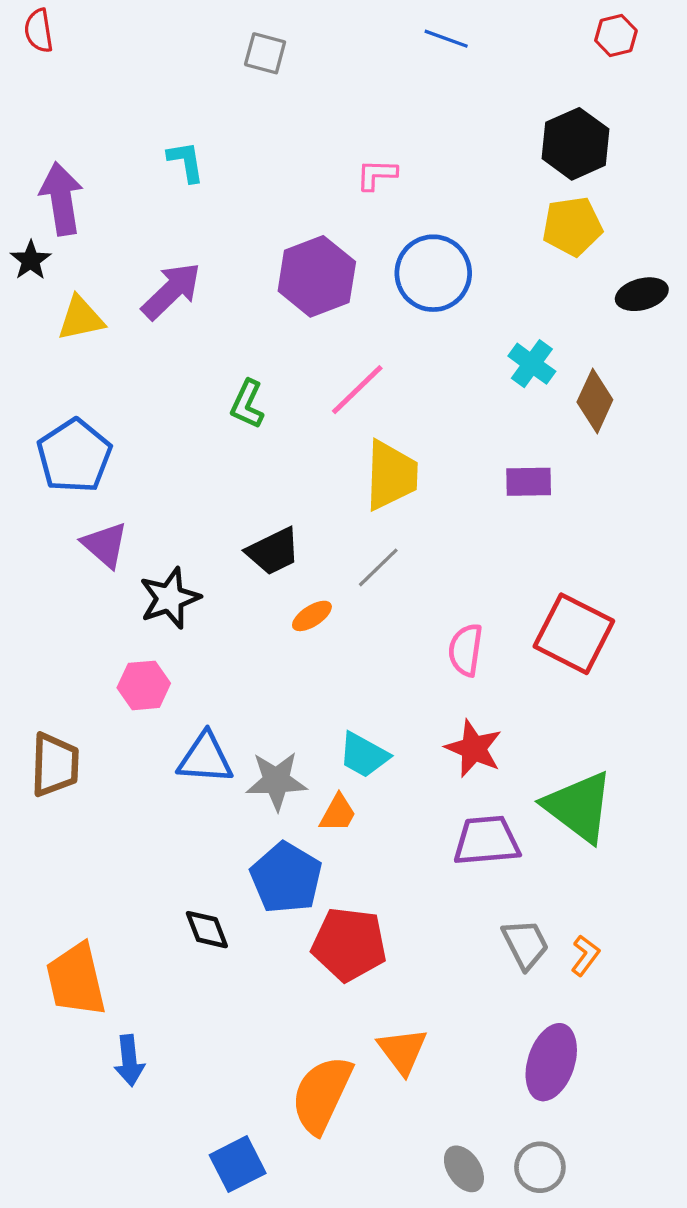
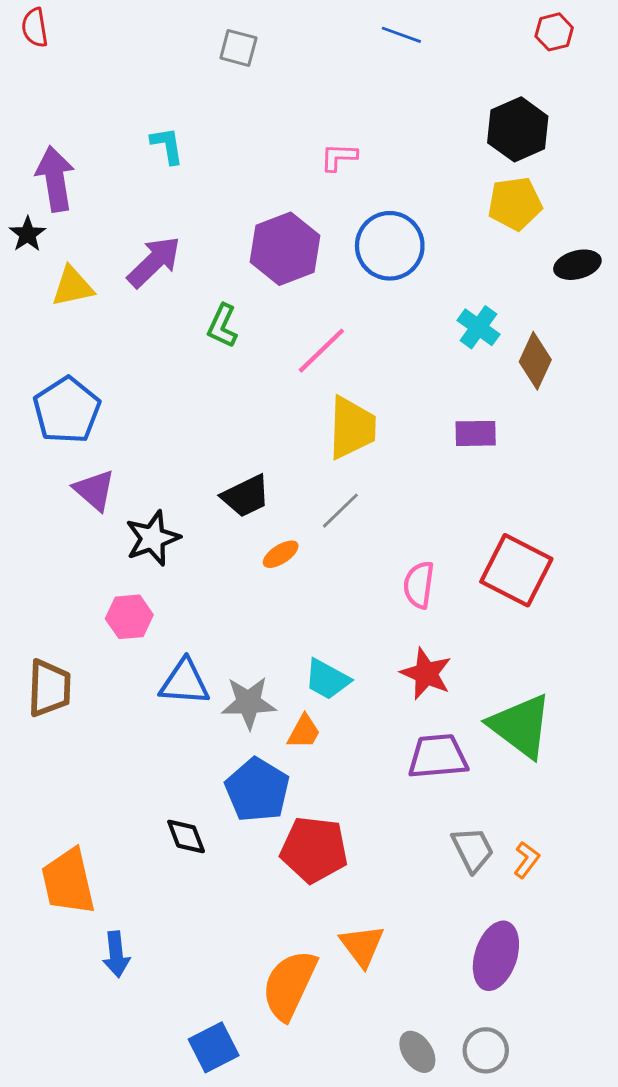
green L-shape: (247, 404) -> (222, 326), moved

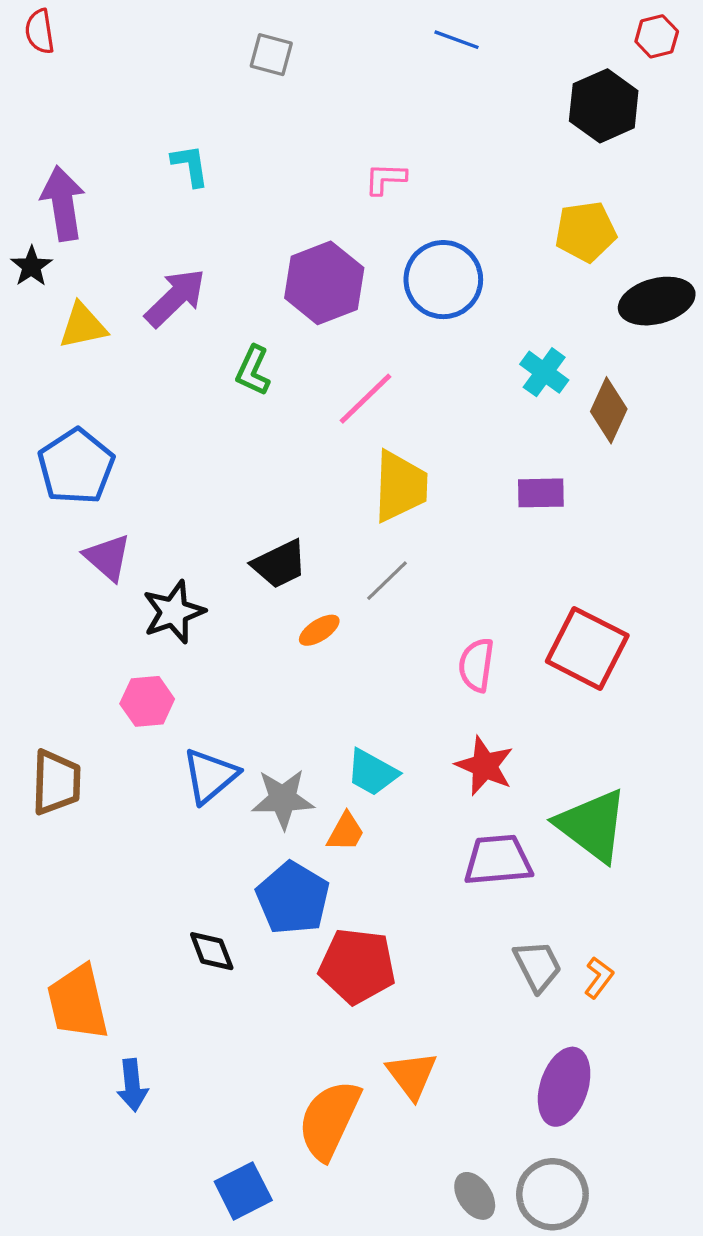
red hexagon: (554, 32) -> (657, 36), moved
black hexagon: (518, 129) -> (604, 106), moved
black ellipse: (577, 265) -> (657, 301), size x1.4
blue triangle: (185, 682) -> (210, 776), turned -44
gray circle: (486, 1050) -> (552, 1194), size x1.4

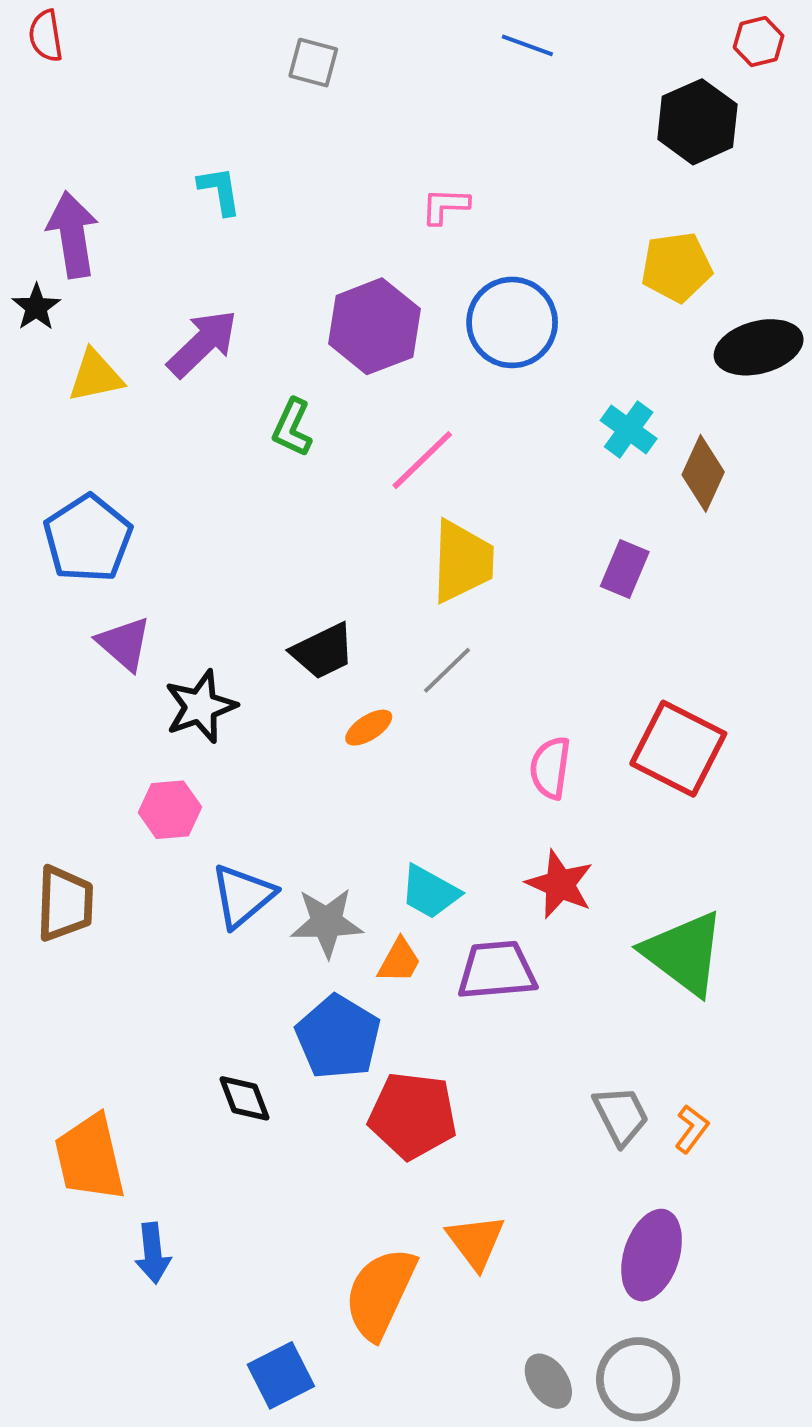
purple rectangle: (541, 493) -> (625, 569), turned -66
purple trapezoid: (498, 860) -> (497, 970), moved

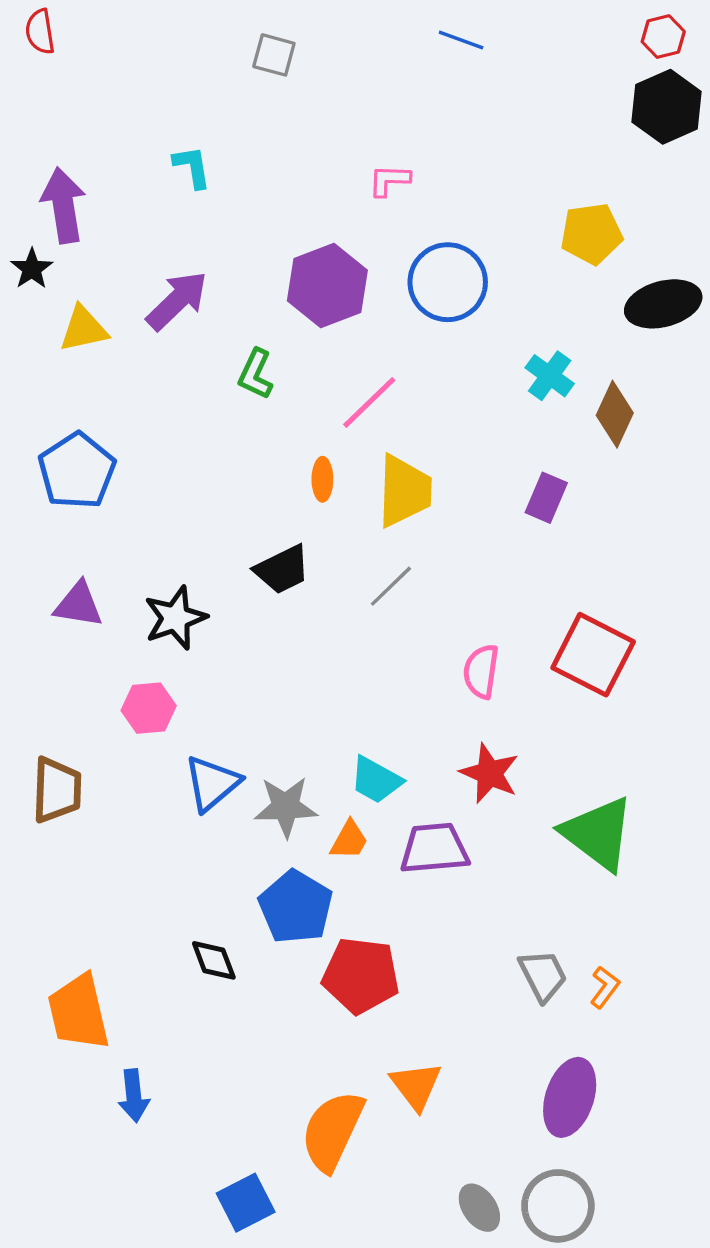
black hexagon: (697, 122) -> (667, 107), moved
purple triangle: (124, 644) -> (79, 605), moved, turned -32
orange ellipse: (369, 728) -> (322, 479), moved, turned -57

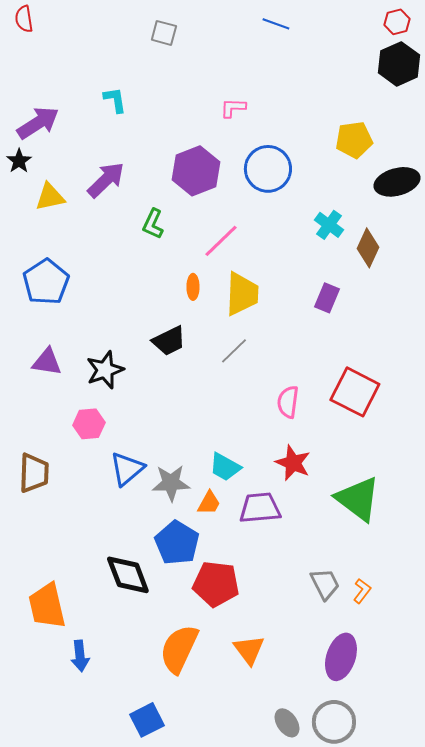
purple arrow: (63, 205) -> (38, 123), turned 66
black diamond: (214, 960) -> (128, 575), size x1.6
orange semicircle: (332, 1131) -> (179, 649), moved

